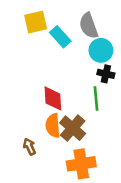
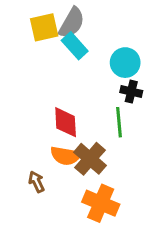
gray semicircle: (89, 26) -> (72, 23), moved, turned -130
orange semicircle: (53, 126) -> (66, 156), turned -75
orange cross: (81, 164) -> (101, 203), turned 32

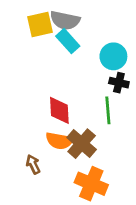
gray semicircle: (72, 23) -> (65, 20), turned 72

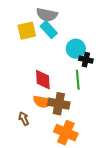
yellow square: (40, 25) -> (27, 31), moved
cyan circle: (113, 56) -> (76, 49), moved
brown cross: (82, 144) -> (59, 104), turned -30

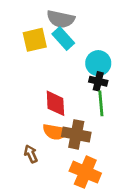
black cross: (86, 60) -> (98, 81), moved

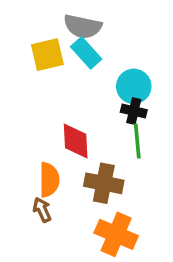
orange semicircle: (55, 132) -> (49, 180), moved, turned -100

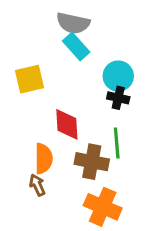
yellow square: (47, 55) -> (30, 79), moved
green line: (137, 141) -> (117, 143), moved

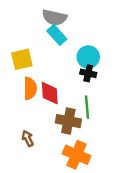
orange semicircle: (44, 159) -> (30, 88), moved

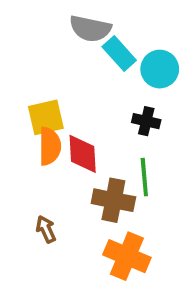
cyan rectangle: (57, 35) -> (119, 54), moved
cyan circle: (88, 57) -> (160, 69), moved
yellow square: (22, 59) -> (46, 117), moved

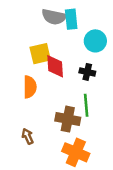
cyan rectangle: (119, 54) -> (71, 19), moved, turned 36
yellow square: (46, 117) -> (40, 54), moved
red diamond: (83, 154) -> (55, 66), moved

